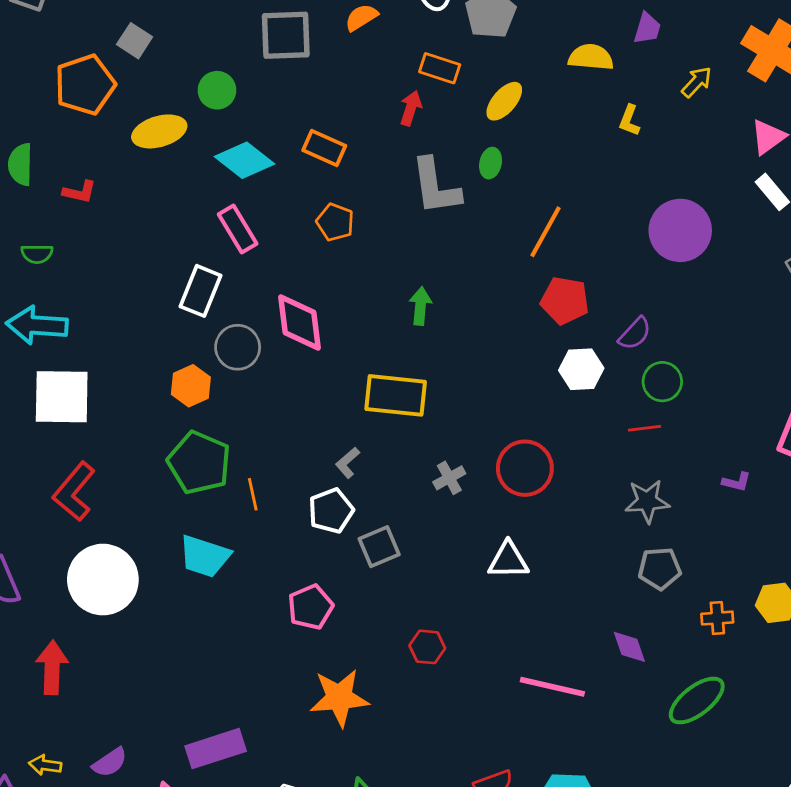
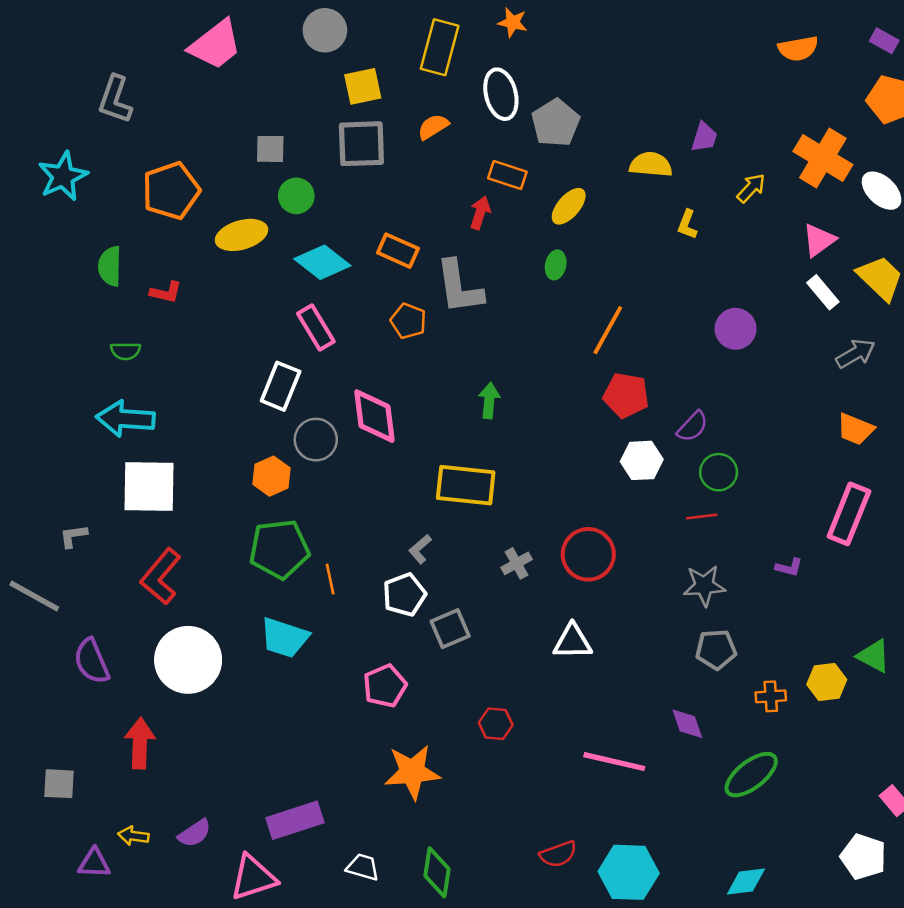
gray square: (135, 41) -> (270, 149), moved, turned -32
gray L-shape: (436, 186) -> (459, 287), moved
purple circle: (680, 230) -> (736, 329), size x0.7
green pentagon: (199, 463) -> (279, 549), turned -30

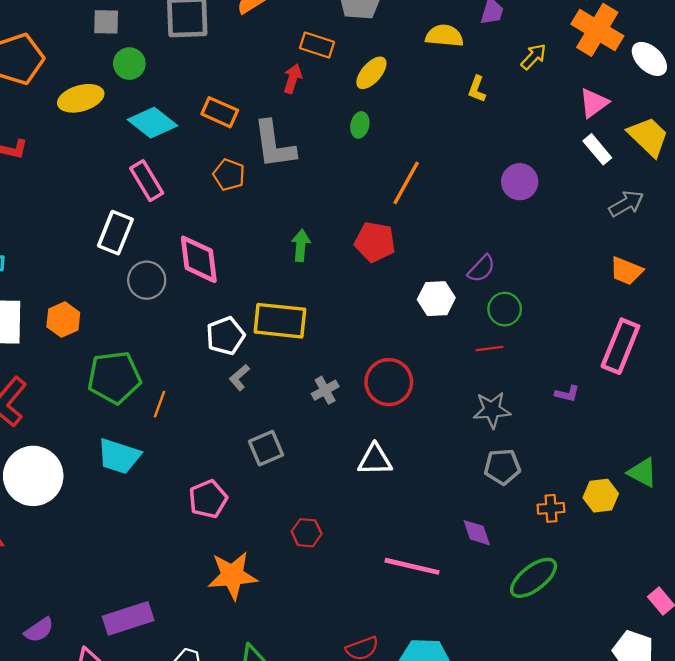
red pentagon: (626, 395) -> (375, 242), moved
orange hexagon: (271, 476) -> (63, 320), moved
orange line: (330, 579) -> (159, 404), turned 32
white pentagon: (404, 595) -> (225, 336), moved

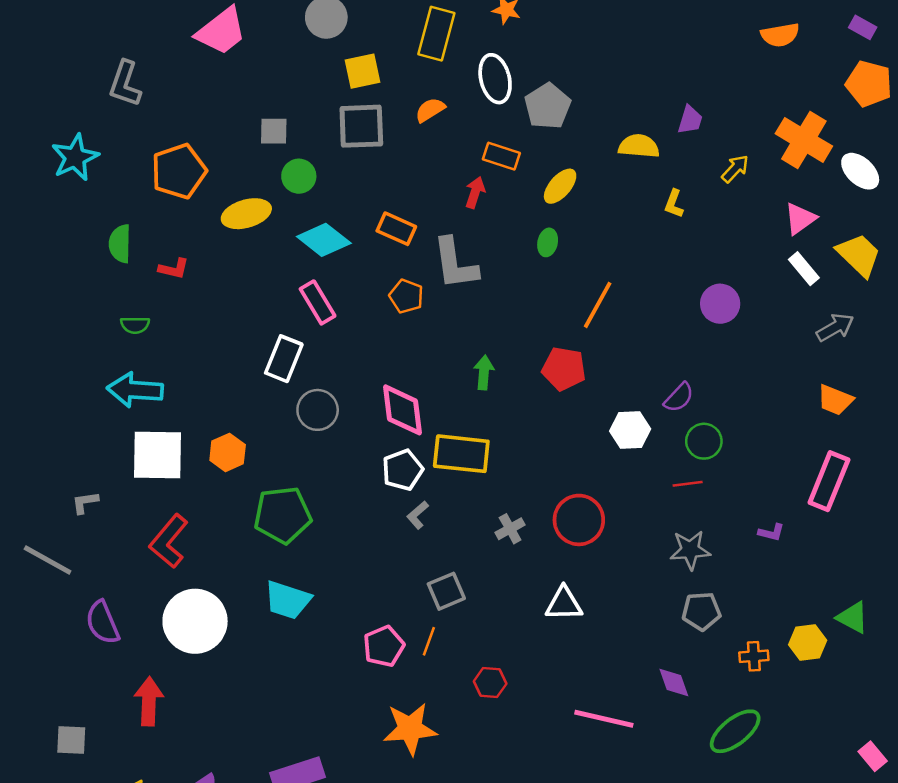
pink diamond: (199, 259) -> (403, 410), moved
orange line: (159, 404) -> (429, 641), moved

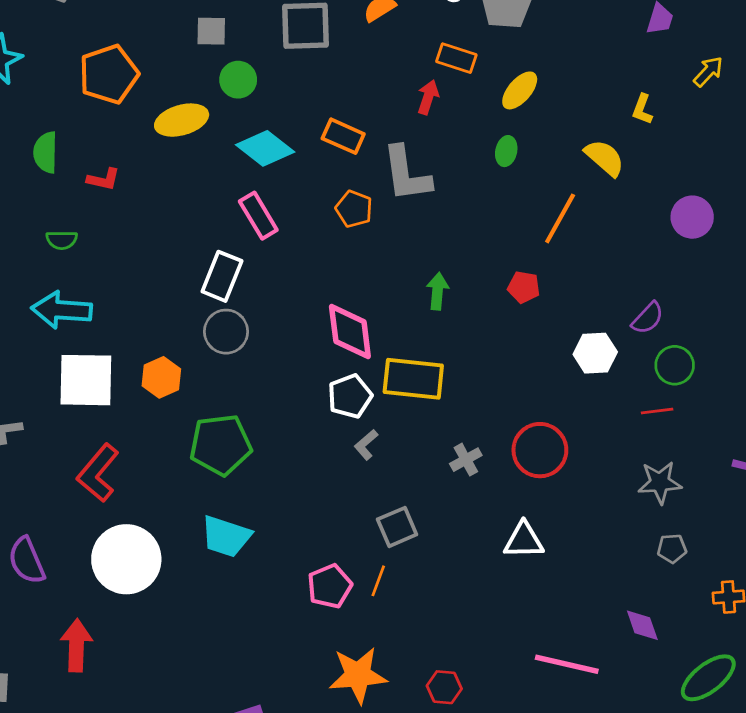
yellow semicircle: (639, 146) -> (605, 158), moved, turned 36
red pentagon: (564, 369) -> (524, 287), size x0.7
gray circle: (318, 410) -> (226, 332), moved
gray pentagon: (701, 611) -> (672, 548), size x0.7
red hexagon: (490, 682) -> (444, 687), moved

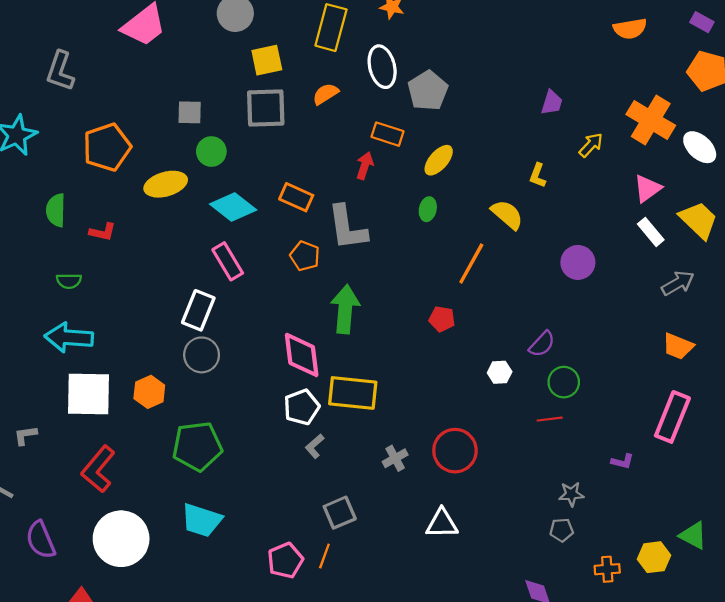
green arrow: (438, 291) -> (345, 309), moved, size x1.6
white hexagon: (595, 353) -> (500, 372), size x0.7
gray star: (660, 482) -> (571, 494), moved, size x0.7

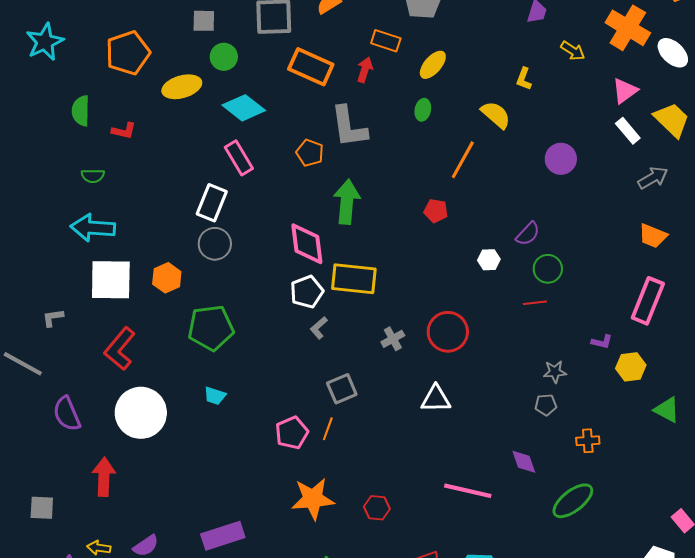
yellow arrow: (591, 145) -> (573, 51), turned 80
orange rectangle: (296, 197) -> (311, 67), moved, size x1.4
cyan trapezoid: (202, 520) -> (215, 396), size x0.6
yellow hexagon: (654, 557) -> (631, 367), moved

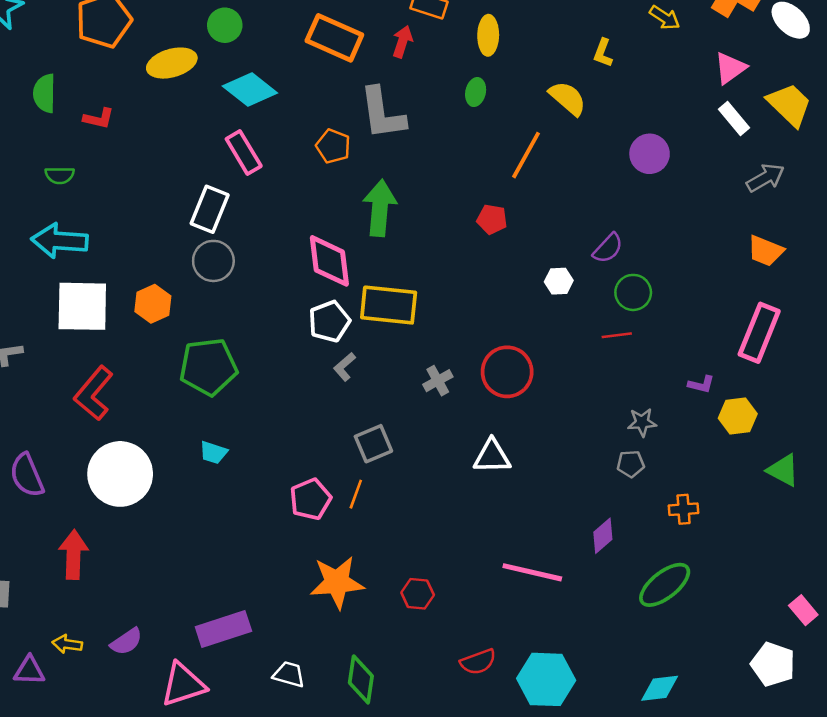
yellow ellipse: (433, 65) -> (488, 35), turned -40
purple diamond: (524, 462) -> (603, 536), turned 68

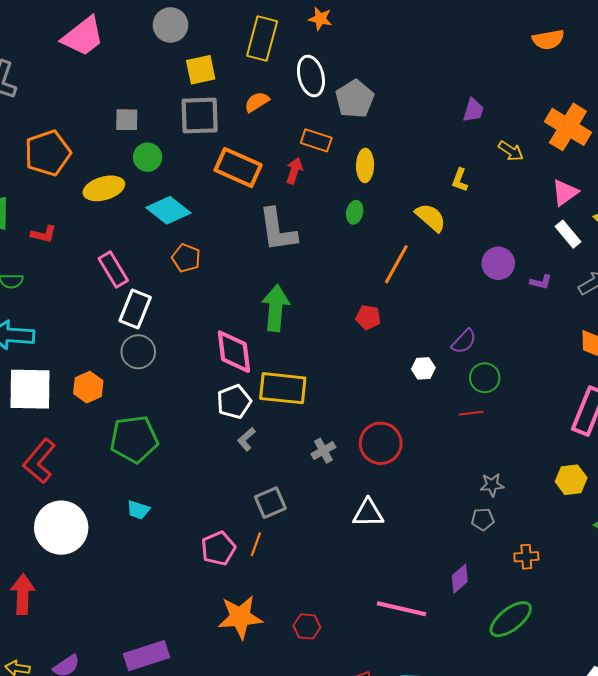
orange pentagon: (333, 146) -> (186, 258), moved
pink rectangle: (244, 153) -> (113, 270), moved
purple L-shape: (701, 384) -> (541, 282), moved

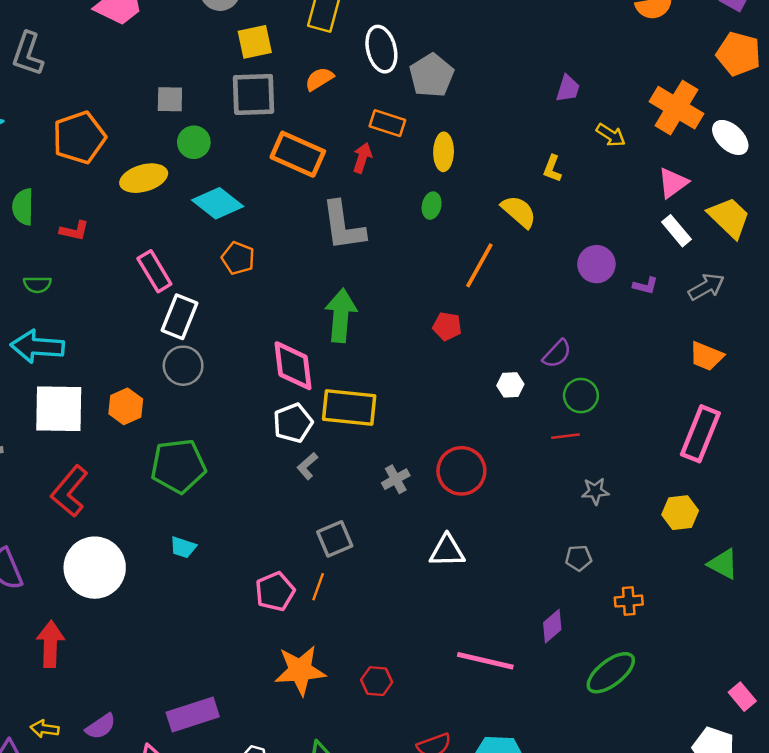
gray star: (492, 485) -> (595, 491), moved

